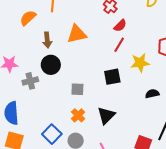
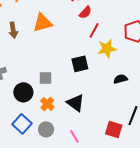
red line: (119, 45) -> (94, 30), moved
black circle: (51, 65) -> (23, 92), moved
black triangle: (106, 115) -> (75, 103), turned -36

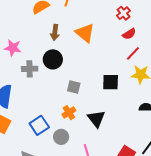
orange triangle: (42, 23) -> (85, 33), turned 40
black circle: (23, 92) -> (53, 59), moved

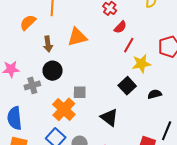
orange triangle: (85, 33) -> (77, 37), turned -40
black square: (111, 82) -> (127, 86), moved, turned -30
orange cross: (69, 113) -> (64, 109), moved, size x1.6

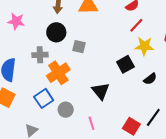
gray cross: (32, 85) -> (40, 55), moved
gray square: (80, 92) -> (79, 47), moved
black semicircle: (155, 94) -> (150, 79), turned 144

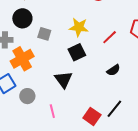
red line: (136, 25) -> (110, 37), moved
yellow star: (144, 46) -> (79, 27), moved
black square: (125, 64) -> (77, 52), moved

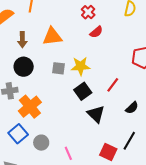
gray square: (44, 34) -> (59, 68), moved
red line: (110, 37) -> (113, 85), moved
black semicircle: (113, 70) -> (132, 108), moved
black triangle: (63, 79) -> (96, 114), moved

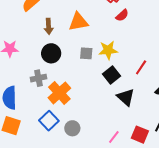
pink line: (68, 153) -> (114, 137), moved, turned 64

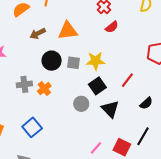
brown arrow: (49, 26) -> (38, 33), turned 63
black circle: (51, 53) -> (52, 61), moved
orange cross: (59, 93) -> (44, 89), moved, size x0.6
gray circle: (72, 128) -> (81, 104), moved

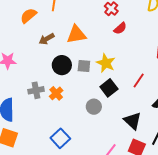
yellow star: (96, 61) -> (106, 63), turned 30
black triangle: (110, 109) -> (133, 121), moved
blue square: (32, 127) -> (60, 138), moved

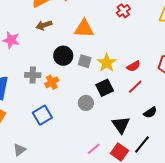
red semicircle: (120, 28) -> (133, 66), moved
brown arrow: (47, 39) -> (44, 25), moved
blue square: (60, 138) -> (42, 115), moved

